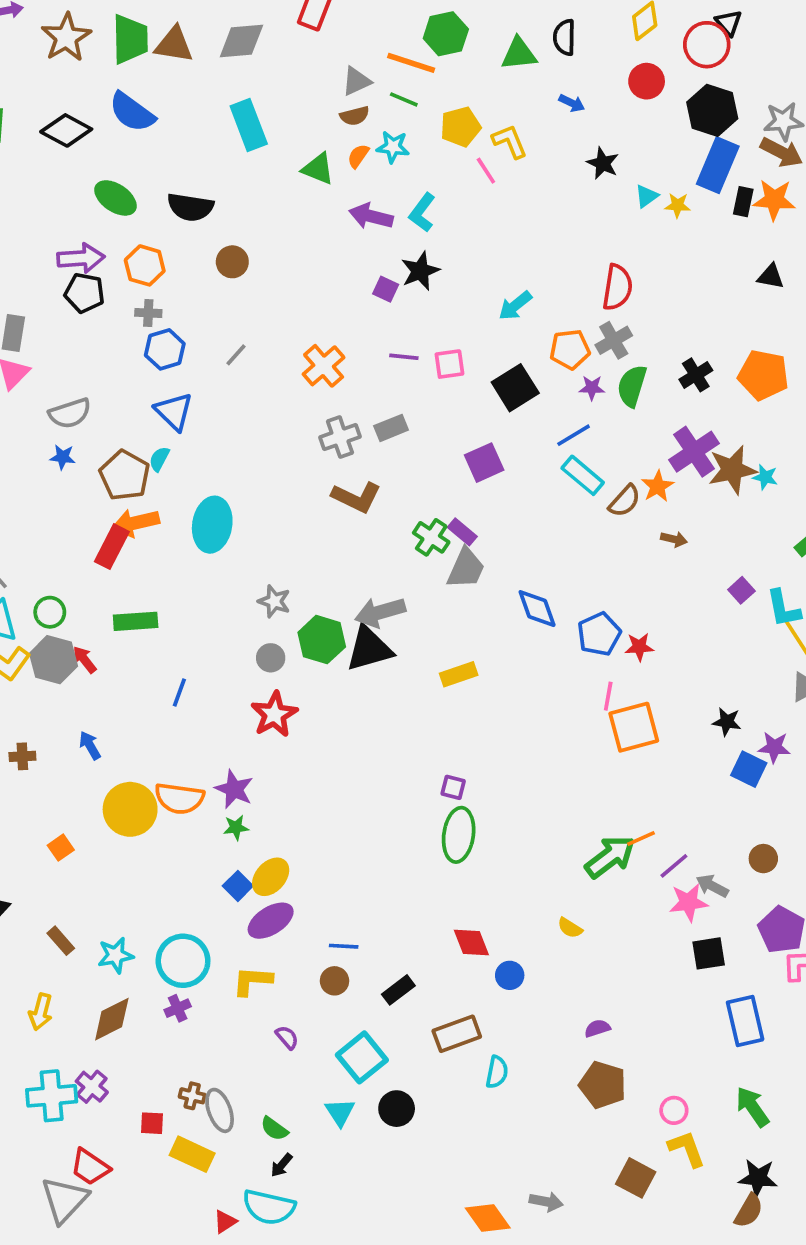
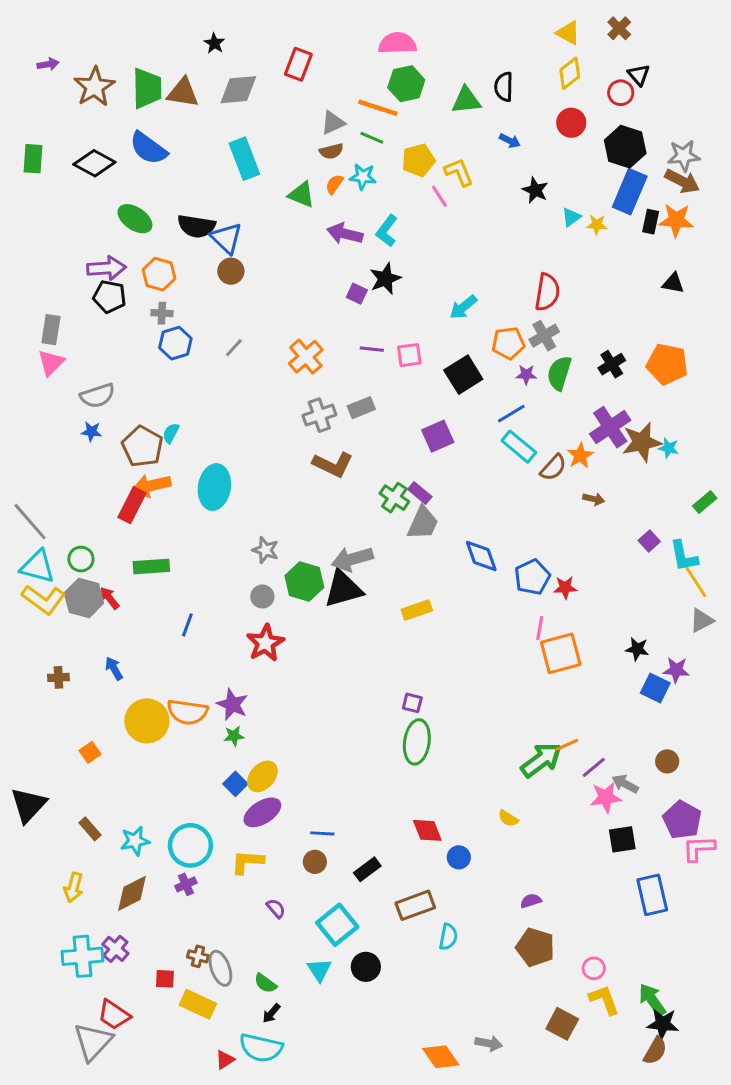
red circle: (707, 45) -> (621, 93), size x0.7
blue triangle: (174, 411) -> (226, 238), moved
green arrow: (752, 1107) -> (652, 1000), moved

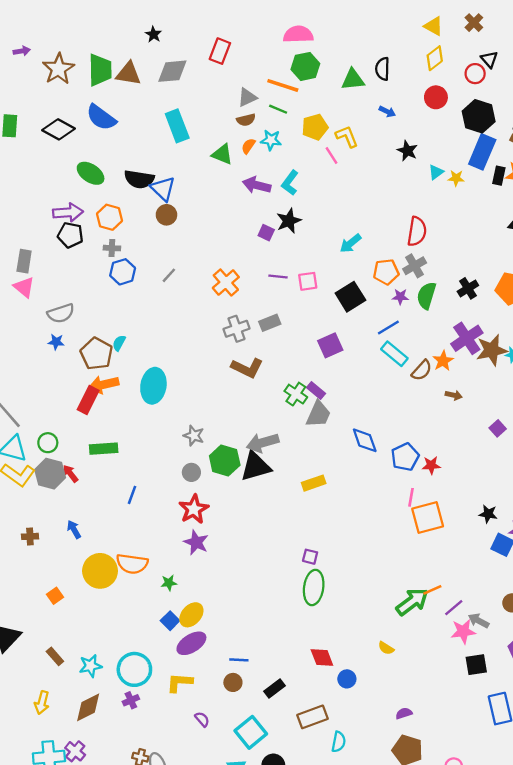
pink triangle: (51, 363) -> (24, 287), turned -35
purple star: (232, 704) -> (196, 542), moved

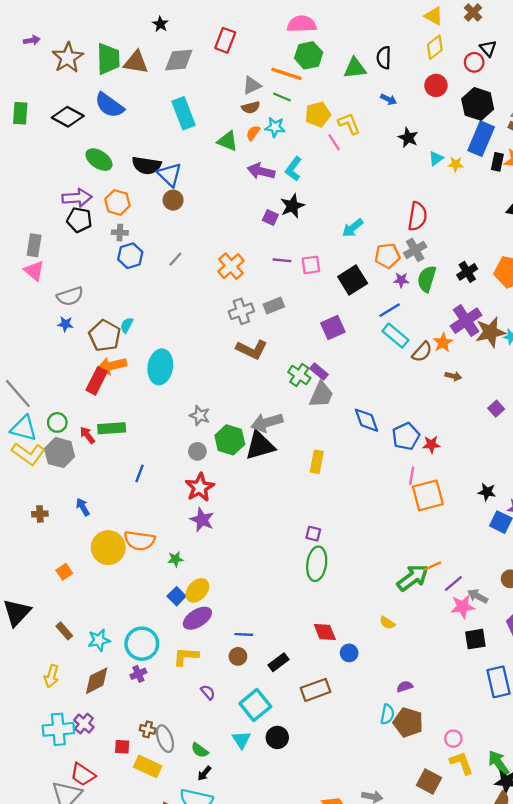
red arrow: (70, 474) -> (87, 435), moved
yellow rectangle: (314, 483) -> (317, 462), turned -60
cyan semicircle: (339, 742) -> (387, 714), moved

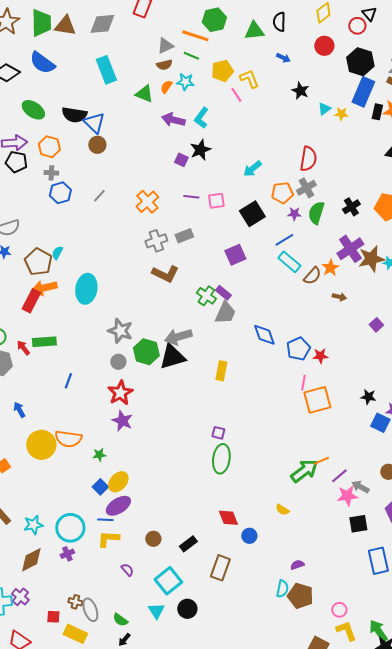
gray star: (200, 416) -> (120, 331), size x1.4
blue line: (244, 634) -> (105, 520), moved
brown rectangle: (316, 690) -> (220, 568), turned -50

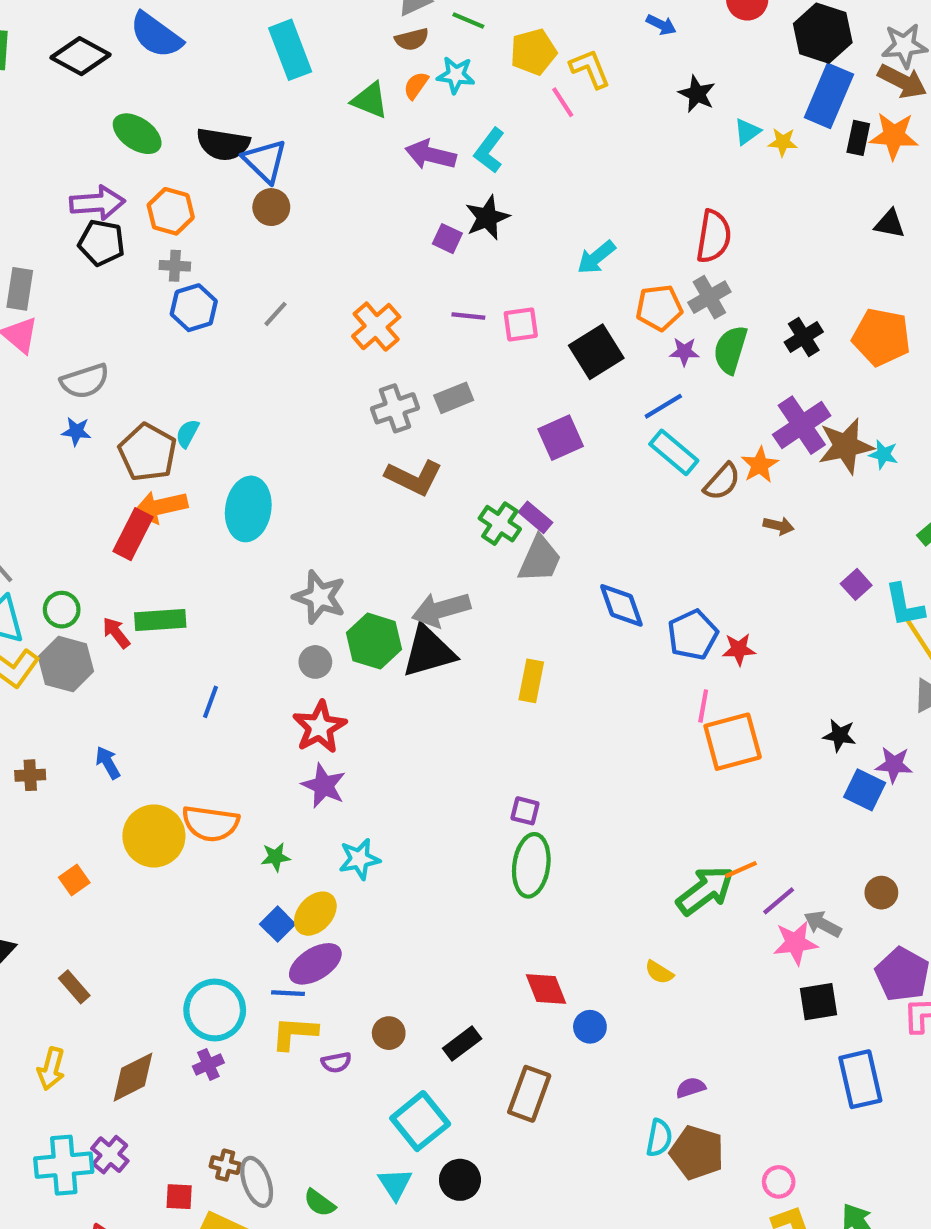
cyan star: (33, 525) -> (359, 859), moved
purple semicircle: (127, 570) -> (336, 1062), moved, turned 120

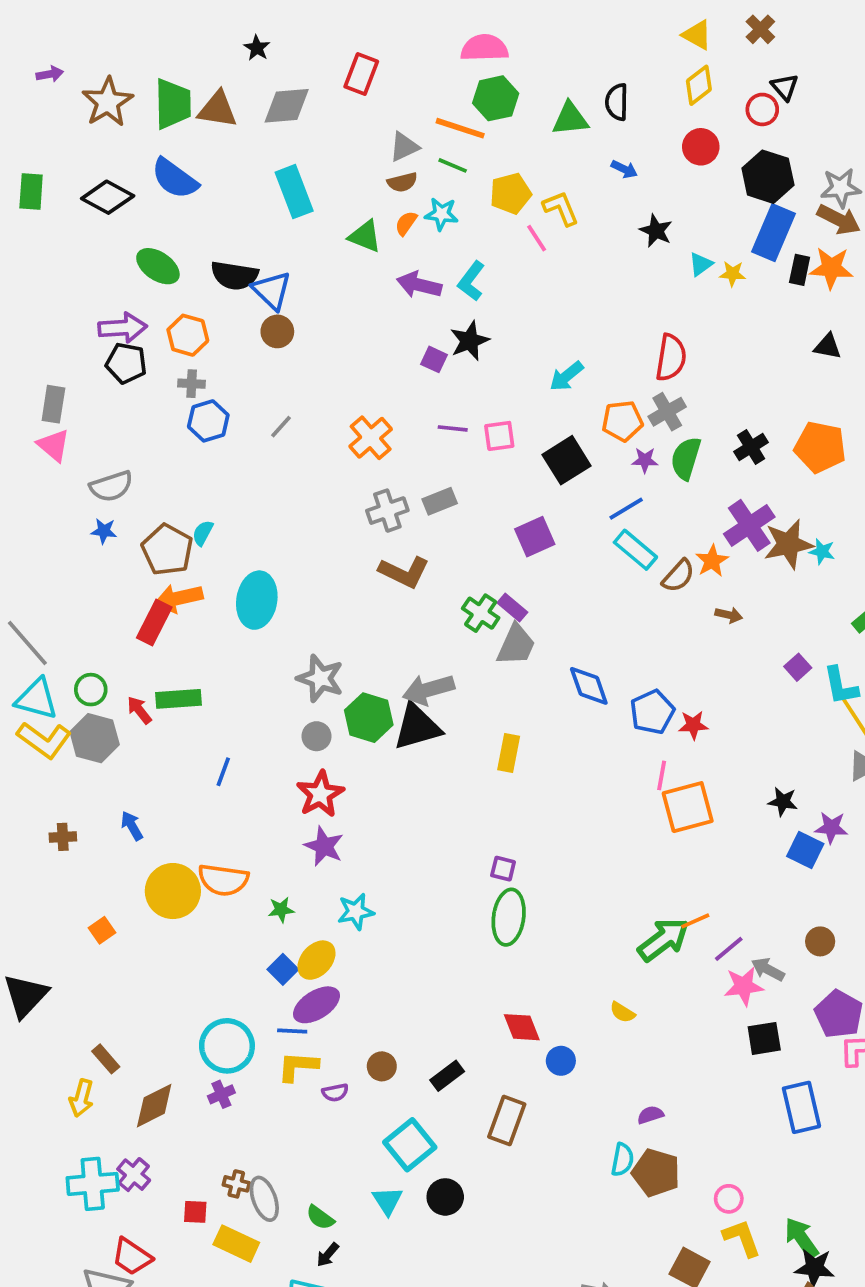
brown rectangle: (74, 987) -> (106, 1059), moved

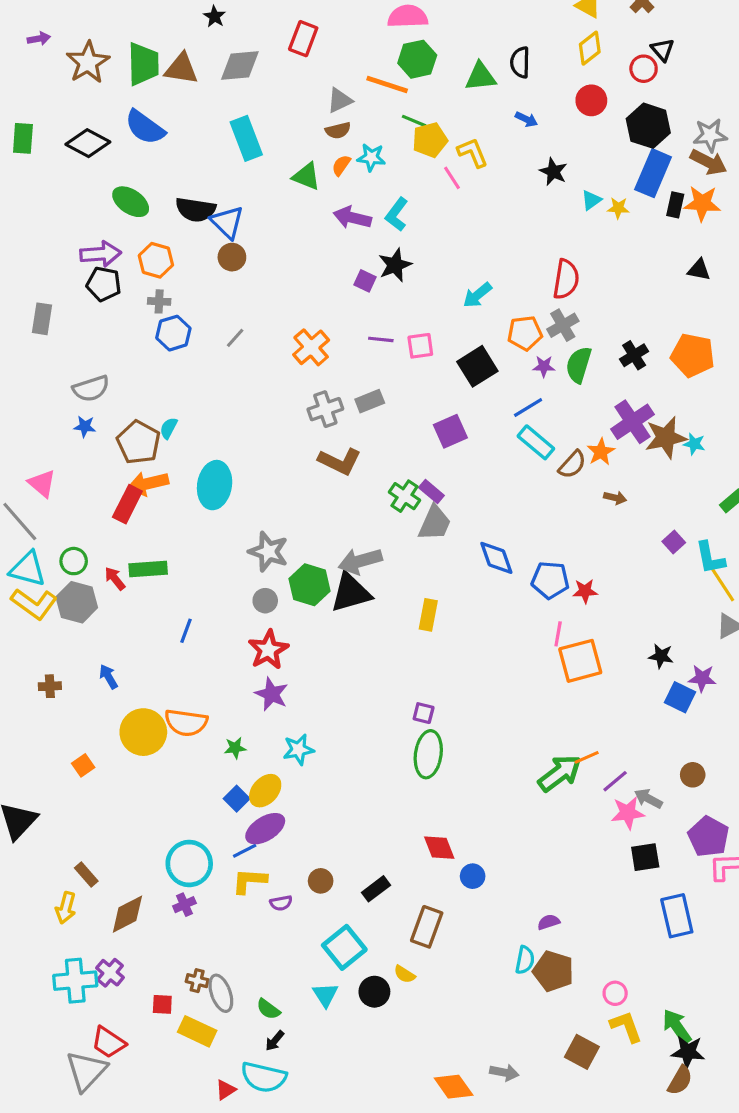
green line: (453, 165) -> (414, 121), moved
pink triangle: (53, 445) -> (42, 483), moved
blue pentagon: (652, 712) -> (550, 580), turned 30
yellow semicircle: (622, 1012) -> (405, 974), moved
blue line: (292, 1031) -> (245, 851), turned -30

